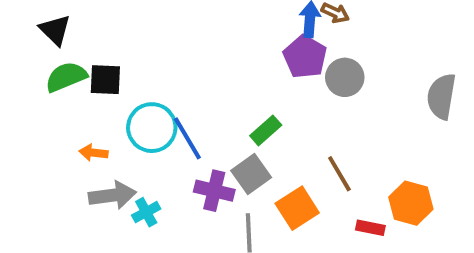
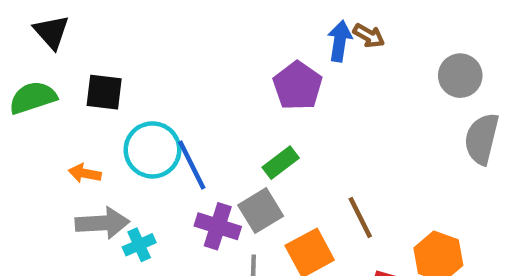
purple pentagon: (305, 57) -> (298, 86), moved
green semicircle: (66, 77) -> (33, 98), moved
gray circle: (345, 77) -> (460, 76), moved

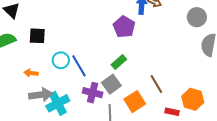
cyan circle: (152, 150) -> (61, 60), size x0.7
cyan cross: (139, 245) -> (58, 103), size x1.6

